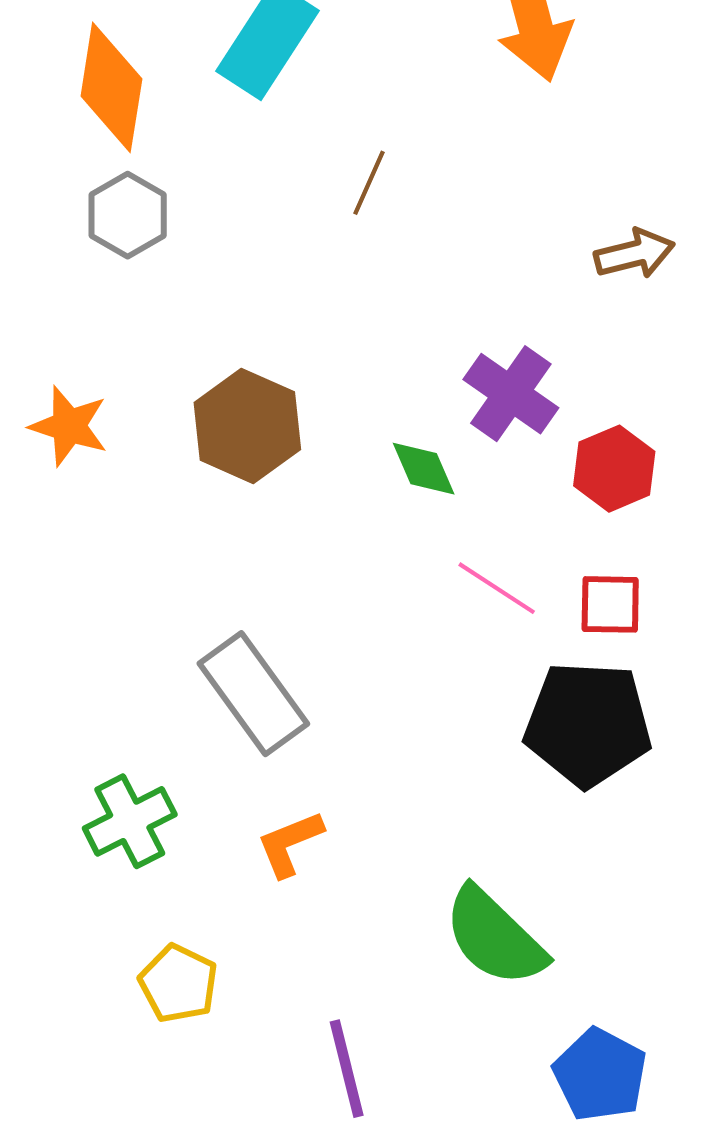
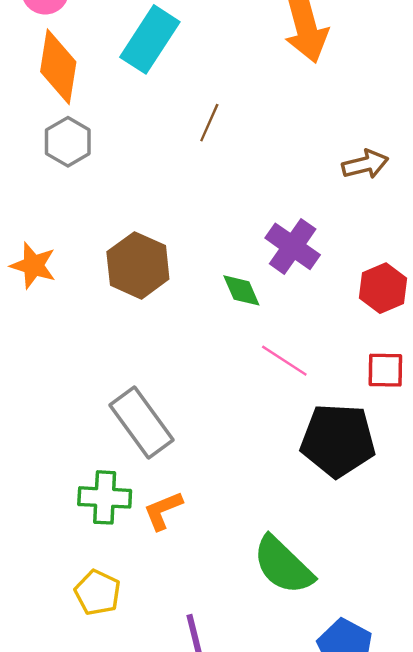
red hexagon: (614, 469) -> (383, 288), moved
red square: (610, 604) -> (385, 370), moved
green cross: (130, 821) -> (105, 497), moved, turned 30

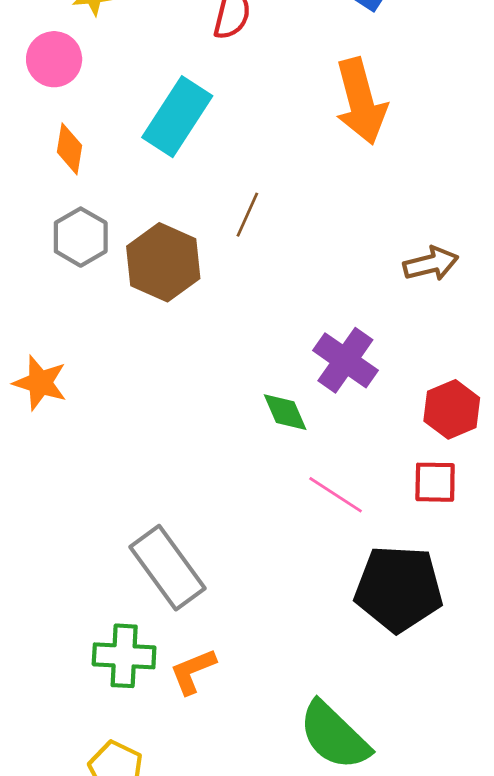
orange diamond: (58, 67) -> (69, 149), size x0.6
brown hexagon: (138, 265) -> (163, 262), moved
red square: (385, 370) -> (435, 482), moved

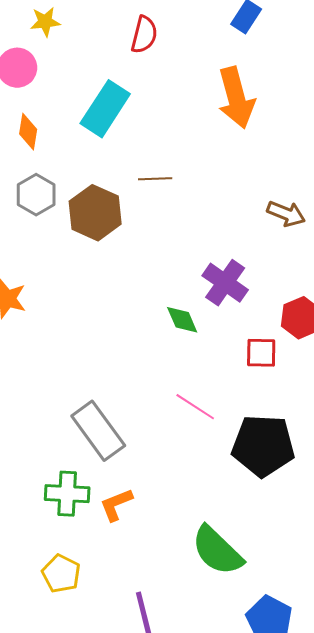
brown line: (247, 215) -> (155, 179), turned 64
brown arrow: (431, 264) -> (286, 214), turned 36
red square: (435, 482) -> (261, 353), moved
pink line: (336, 495) -> (195, 407), moved

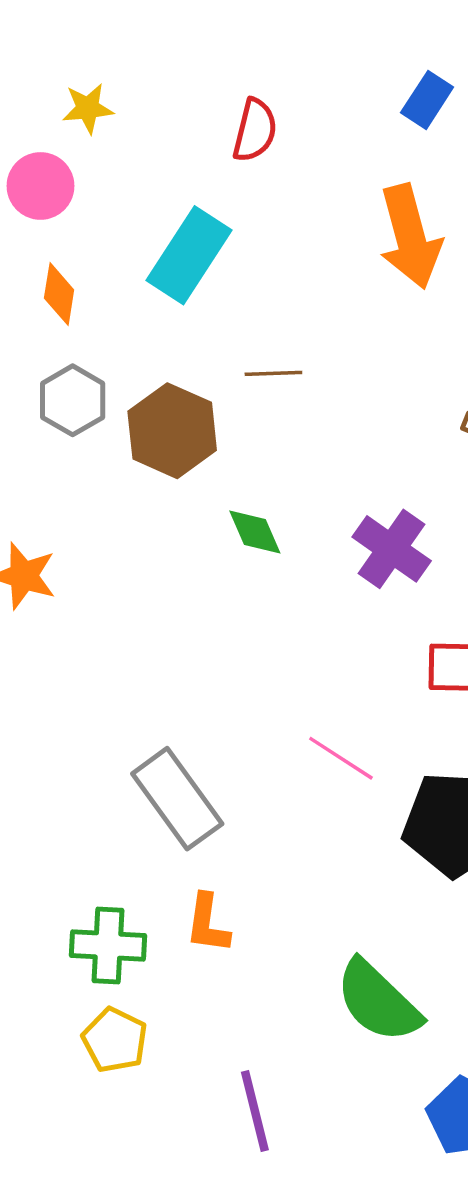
green diamond: (182, 320) -> (255, 532), moved
green cross: (67, 494) -> (108, 946), moved
orange L-shape: (116, 505) -> (208, 924), turned -60

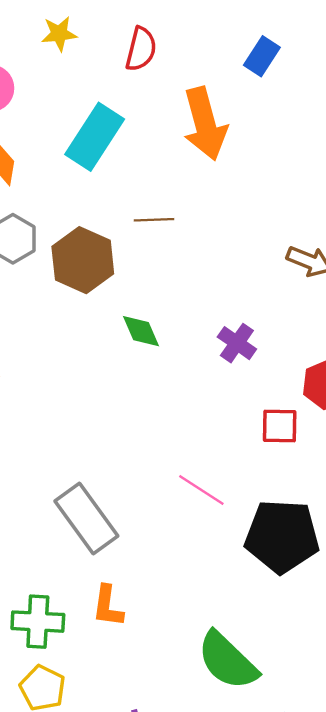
blue rectangle: (427, 100) -> (262, 56), moved
yellow star: (88, 108) -> (59, 34), moved
orange arrow: (410, 237) -> (205, 124), moved
purple cross: (392, 549) -> (237, 343), size x0.7

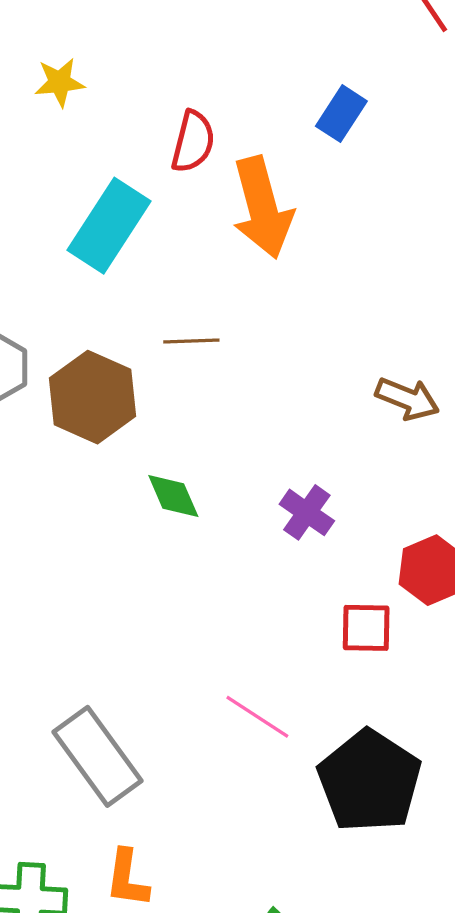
red semicircle: (141, 49) -> (193, 142), moved
black pentagon: (282, 536) -> (369, 781), turned 30

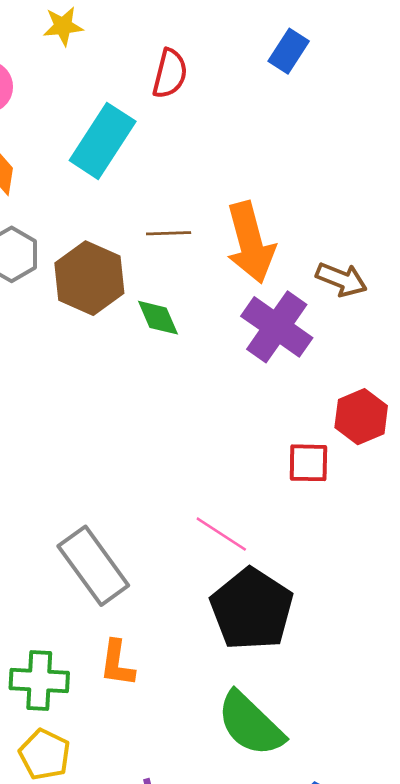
orange arrow: (262, 208) -> (250, 242), moved
green diamond: (173, 496) -> (158, 318), moved
purple cross: (307, 512) -> (277, 327), moved, size x1.6
black pentagon: (369, 781) -> (252, 609), moved

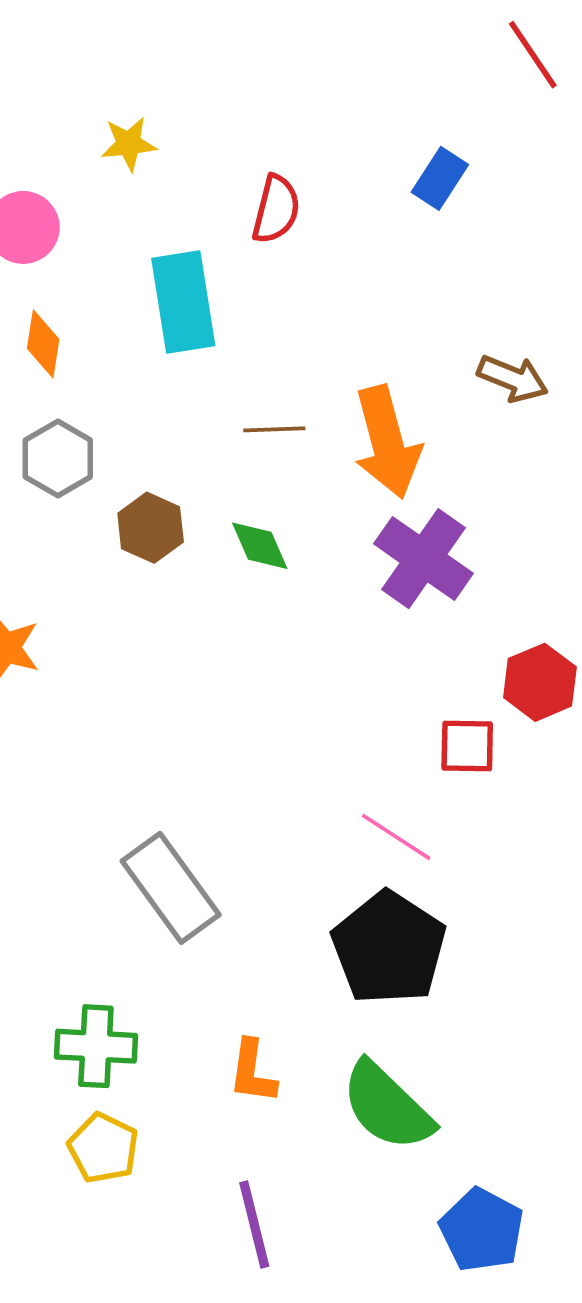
cyan rectangle: (103, 141) -> (183, 302), turned -42
brown hexagon: (89, 278) -> (151, 528), moved, size x0.7
brown arrow: (341, 279) -> (513, 378), moved
pink line: (221, 534) -> (396, 837), moved
orange L-shape: (117, 663) -> (252, 1072), moved

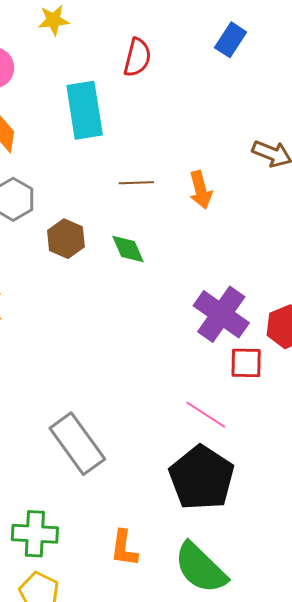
orange arrow: (387, 442) -> (201, 190), size x0.6
purple cross: (423, 559) -> (221, 314), moved

